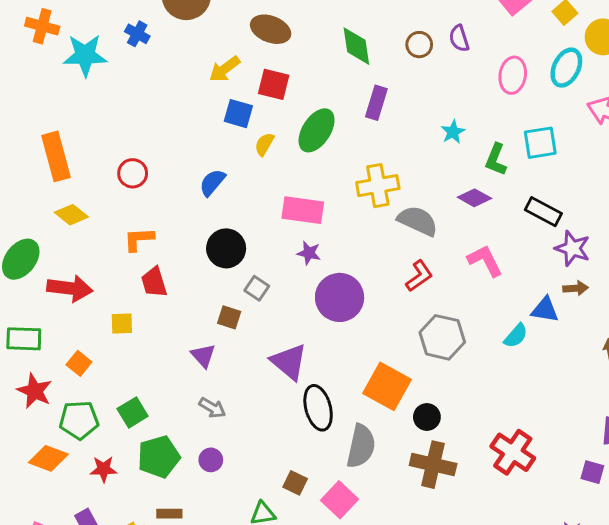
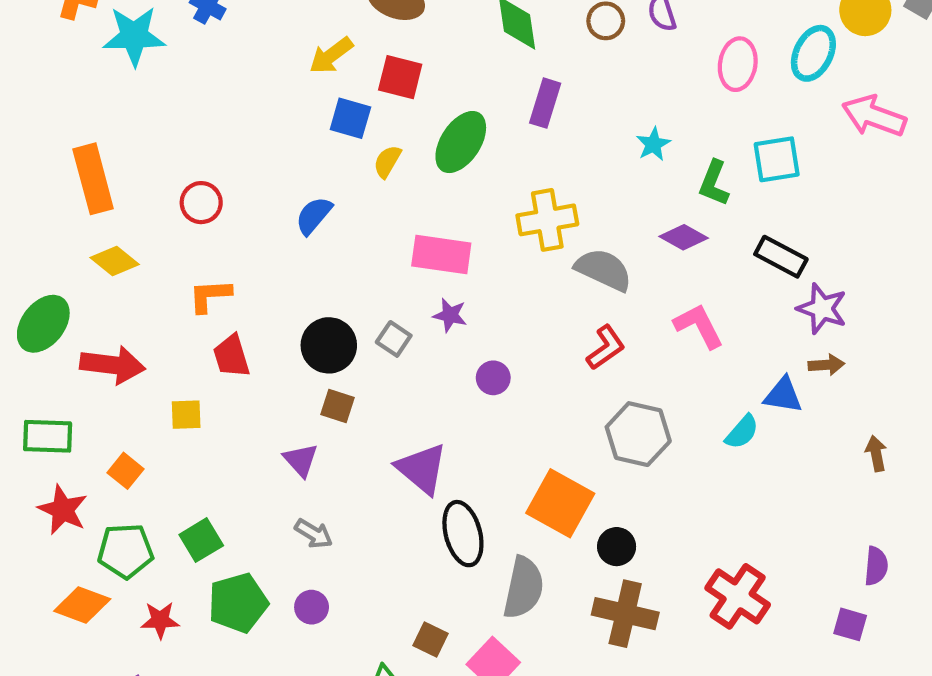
black circle: (226, 248) -> (329, 345), moved
gray square: (257, 288) -> (394, 339), moved
purple circle: (340, 297) -> (493, 378), size x0.5

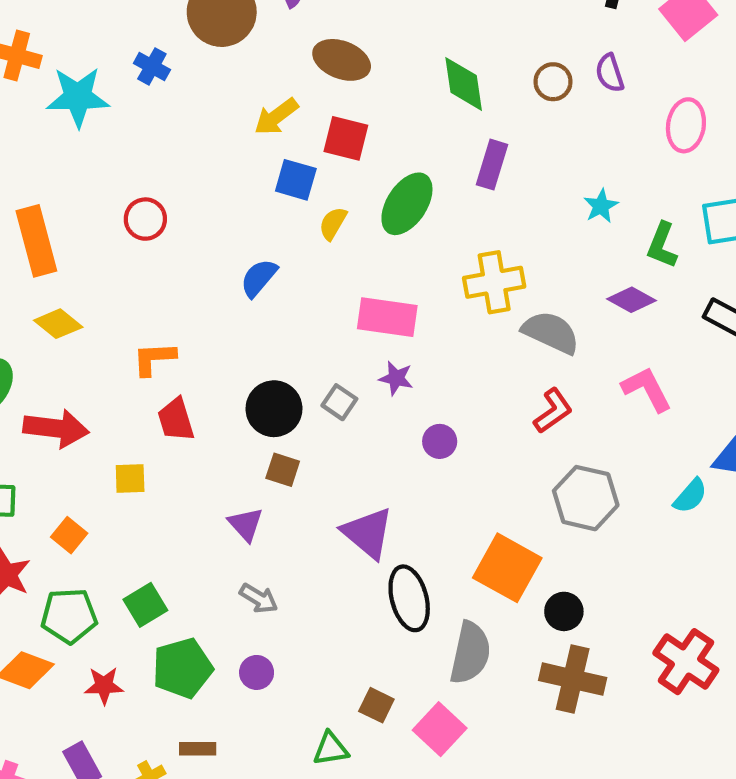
red circle: (201, 203) -> (145, 219), moved

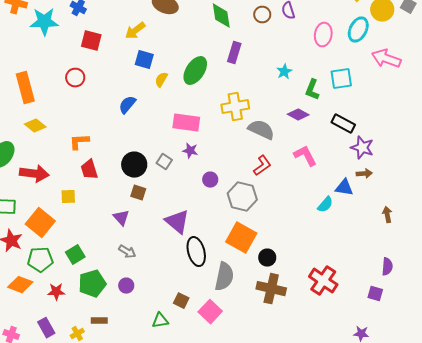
red square: (346, 138) -> (91, 41), moved
gray hexagon: (586, 498) -> (242, 197), moved
orange square: (69, 535) -> (40, 223), size x1.8

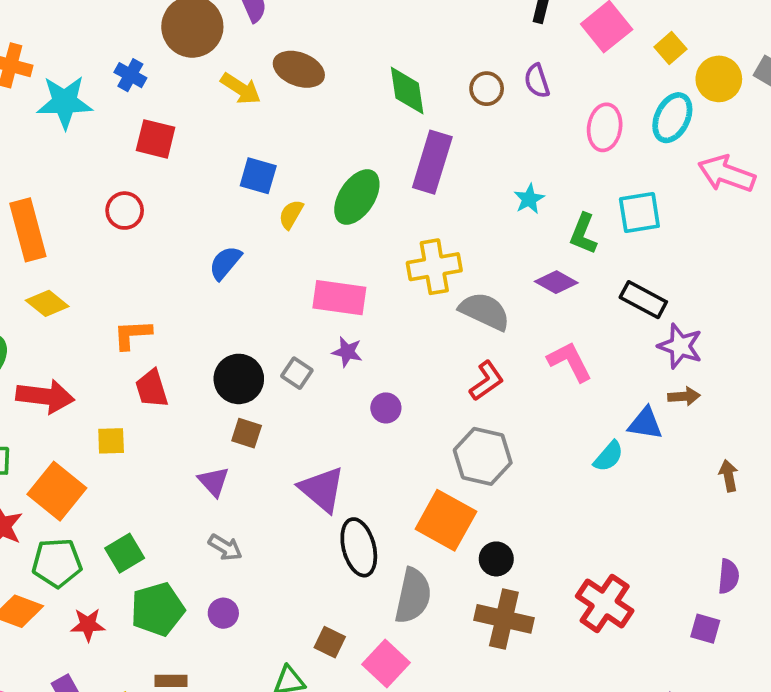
yellow arrow: (135, 31) -> (241, 89), moved, turned -110
purple rectangle: (234, 53) -> (432, 162), size x1.4
gray hexagon: (242, 197) -> (483, 456), moved

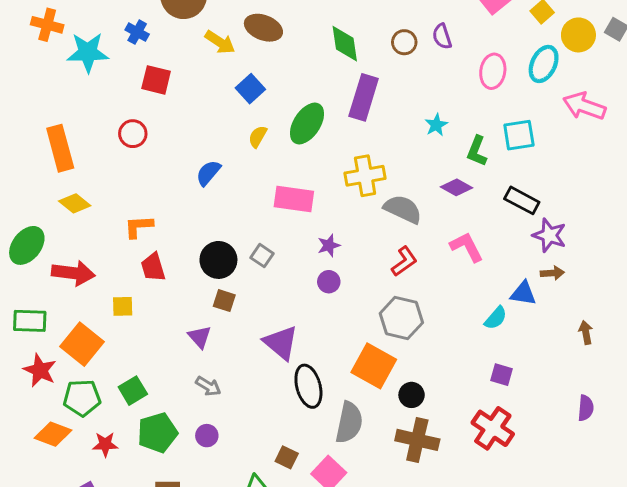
blue square: (258, 176) -> (250, 89), moved, turned 32
purple star: (347, 352) -> (329, 245), moved, turned -30
purple square: (705, 629) -> (502, 375), moved

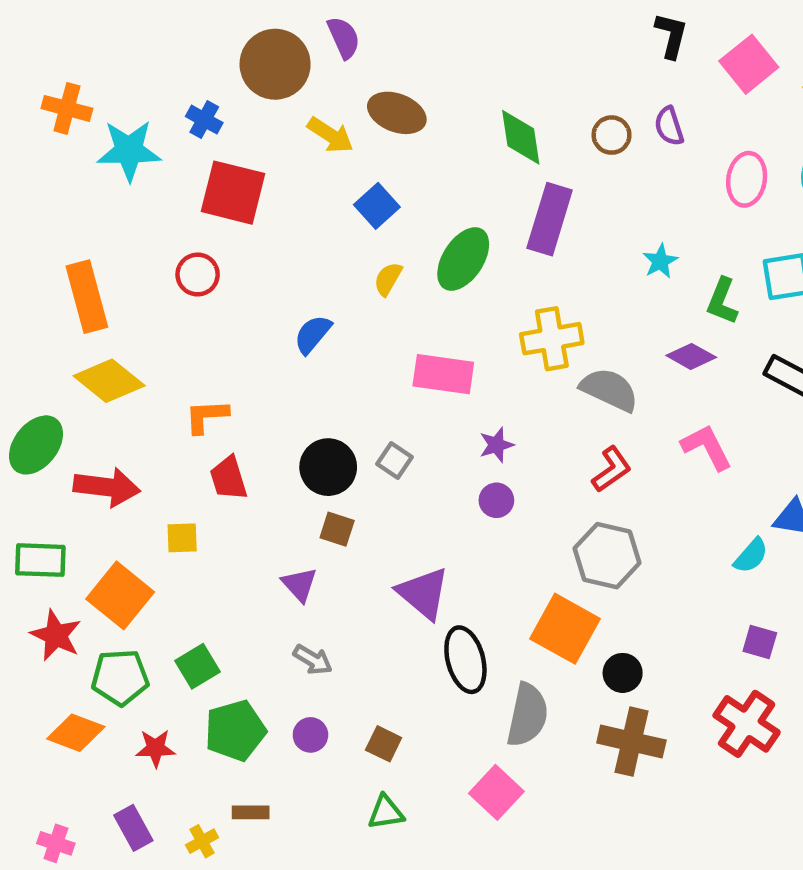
red square: (156, 80) -> (233, 193), size x1.4
yellow diamond: (75, 203) -> (109, 381), size x1.4
brown square: (287, 457) -> (384, 744), moved

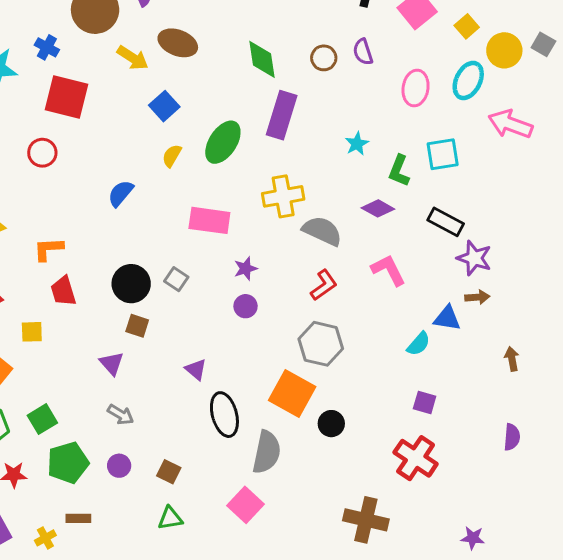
purple triangle: (423, 593) -> (196, 369), size x0.6
brown cross: (631, 742) -> (366, 520), moved

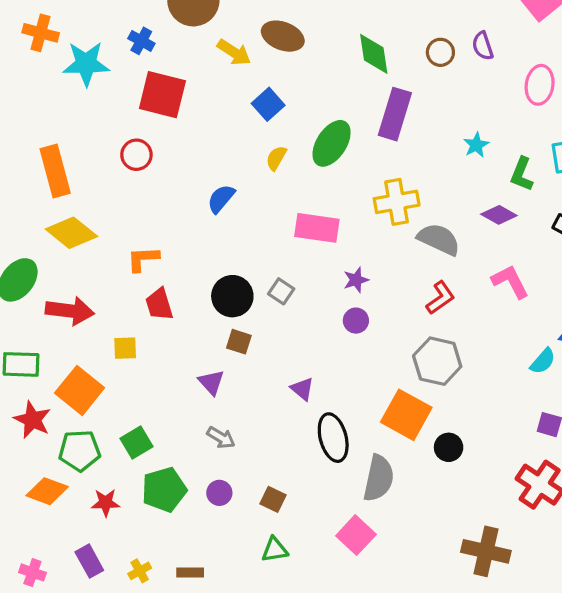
brown rectangle: (78, 518) -> (190, 572), moved

